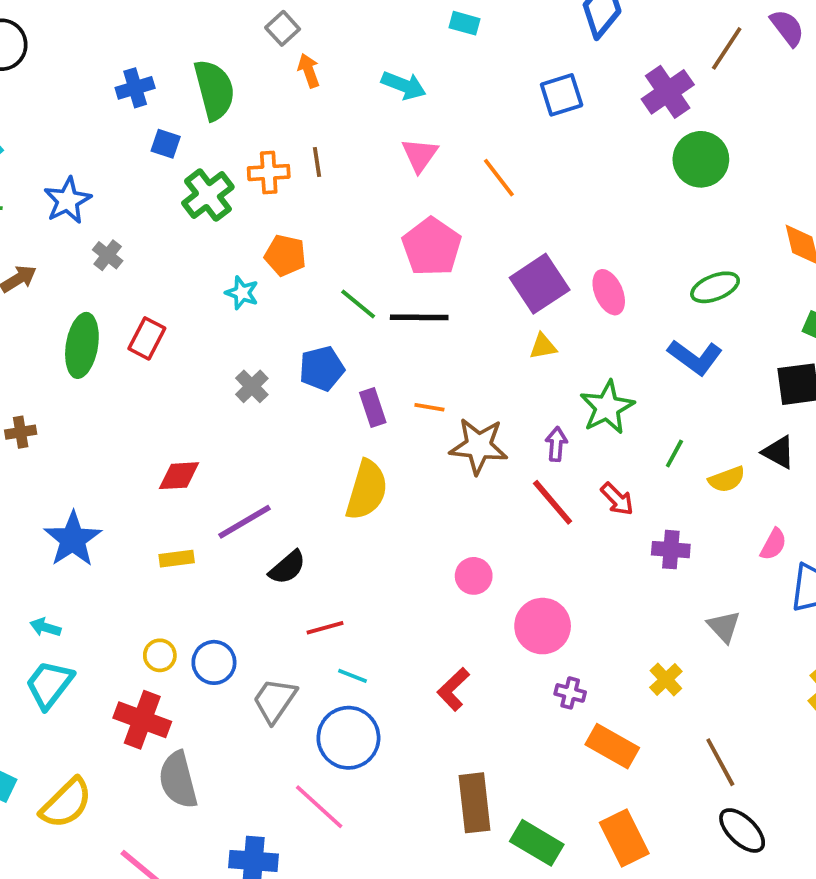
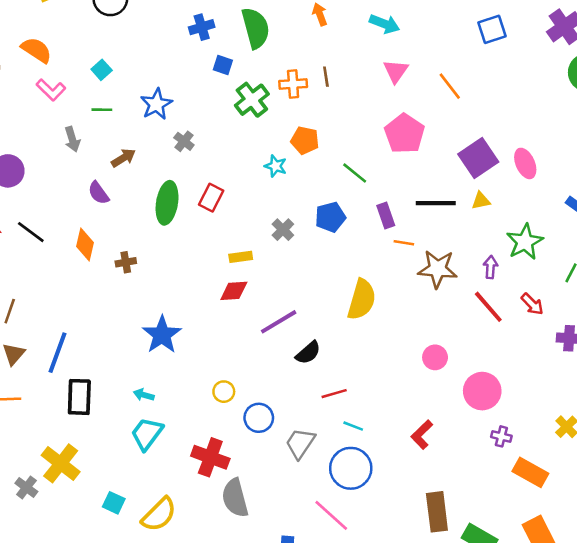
black line: (419, 317) -> (436, 203), moved
purple rectangle: (373, 407) -> (386, 216), moved
yellow rectangle: (177, 559) -> (241, 257), moved
yellow circle: (160, 655) -> (224, 392), moved

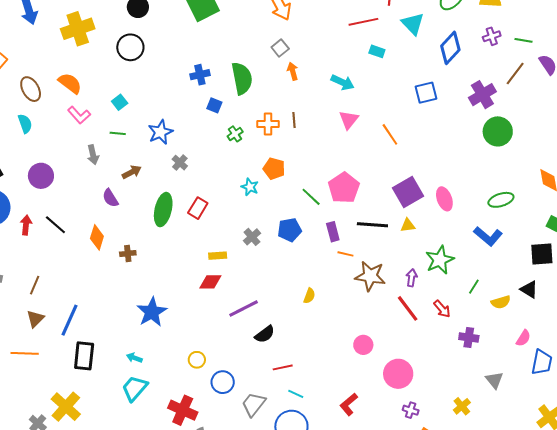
green cross: (252, 100) -> (235, 134), size x0.6
pink pentagon: (404, 134) -> (344, 188), moved
yellow semicircle: (362, 300) -> (309, 296), size x0.5

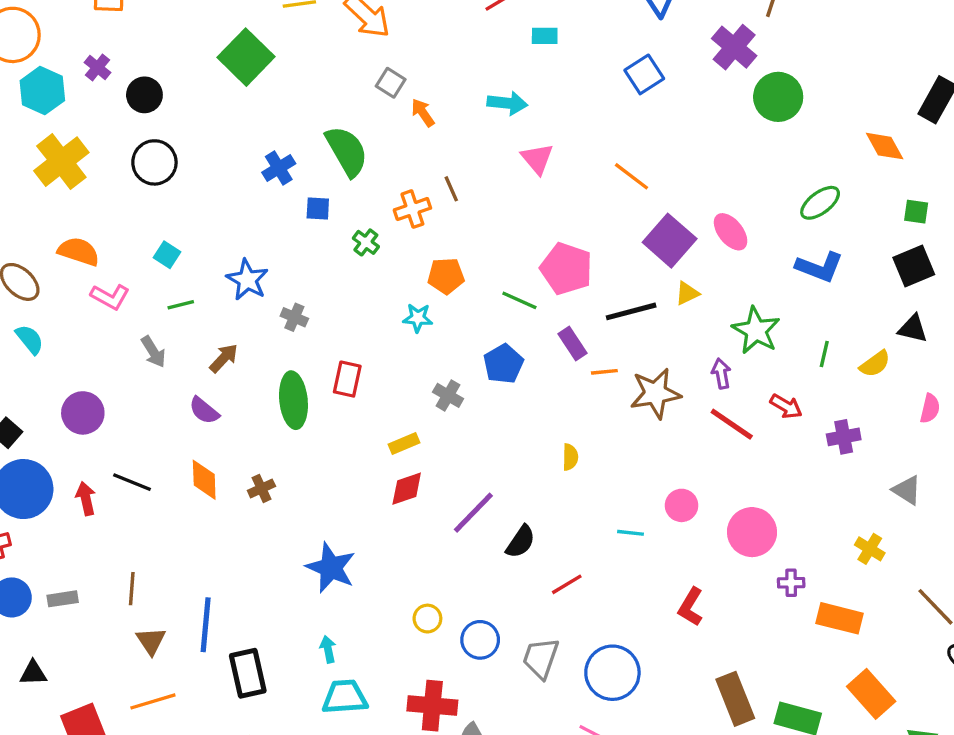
orange line: (390, 134) -> (631, 176), moved
cyan arrow: (134, 358) -> (328, 649), turned 77
cyan trapezoid: (135, 388) -> (345, 697), turned 64
cyan line: (296, 394) -> (631, 533), moved

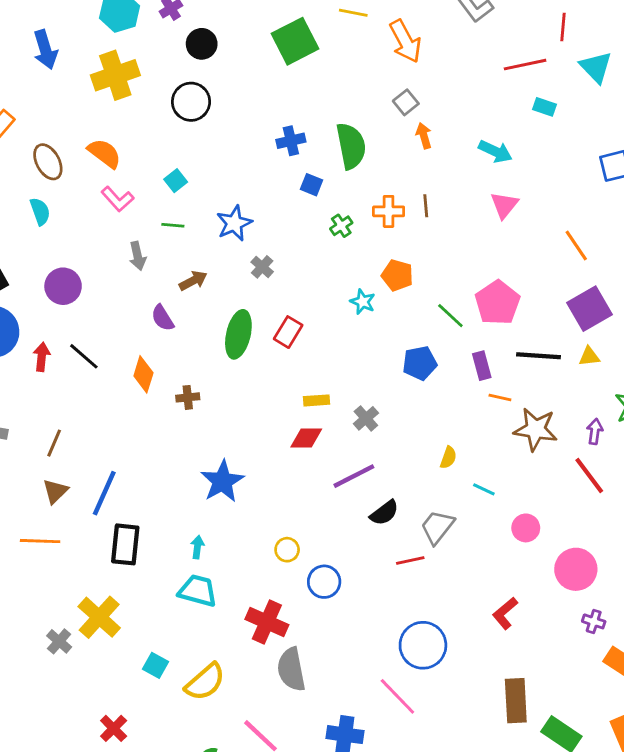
gray cross: (448, 395) -> (366, 418), moved
cyan line: (631, 533) -> (484, 489), moved
gray trapezoid: (541, 658) -> (437, 527), moved

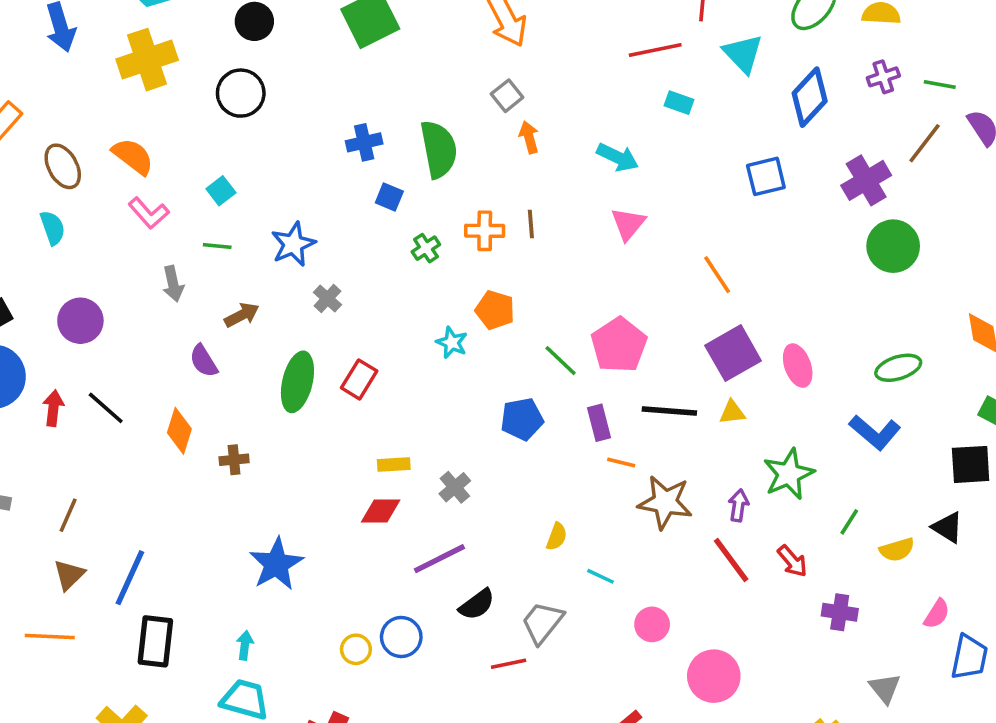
blue circle: (324, 582) -> (401, 637), moved

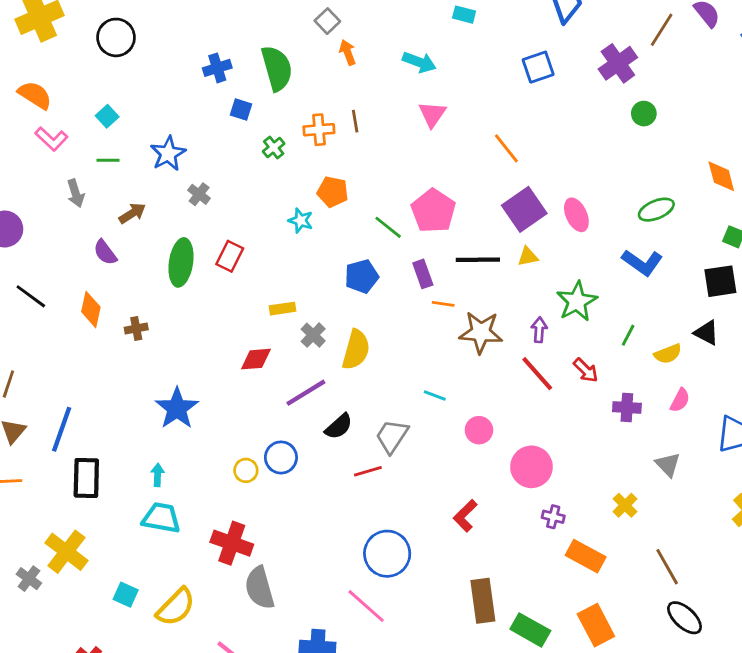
green circle: (893, 246) -> (644, 114), size x0.6
yellow rectangle: (394, 465) -> (282, 309), moved
yellow semicircle: (557, 537) -> (356, 350), moved, size x1.8
pink semicircle: (937, 614) -> (680, 400), moved

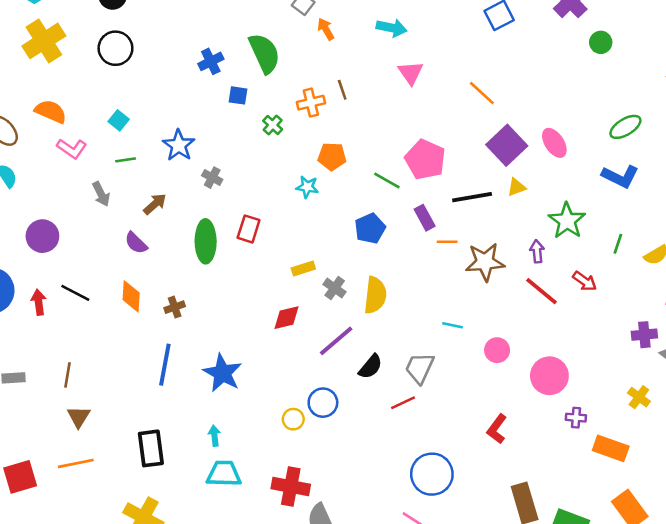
purple cross: (627, 407) -> (644, 335), moved
blue line: (62, 429) -> (165, 365), moved

